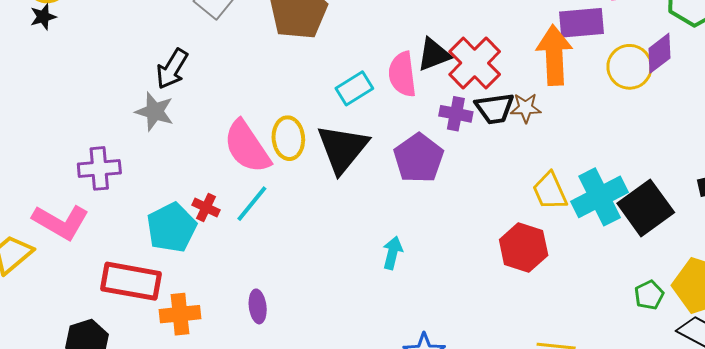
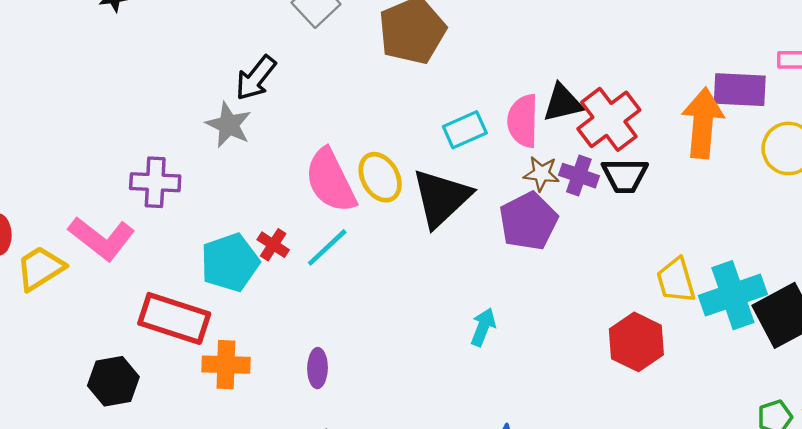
brown star: (526, 108) -> (541, 174), moved
yellow ellipse: (288, 138) -> (380, 177), turned -33

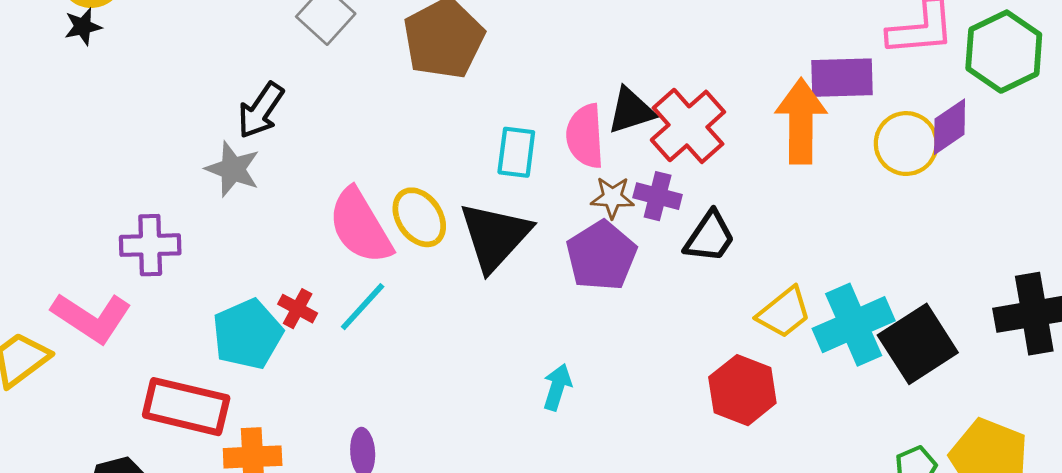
cyan rectangle: (465, 130) -> (516, 152), turned -54
black trapezoid: (625, 175) -> (710, 237), moved, turned -51
yellow trapezoid: (676, 280) -> (784, 313), turned -108

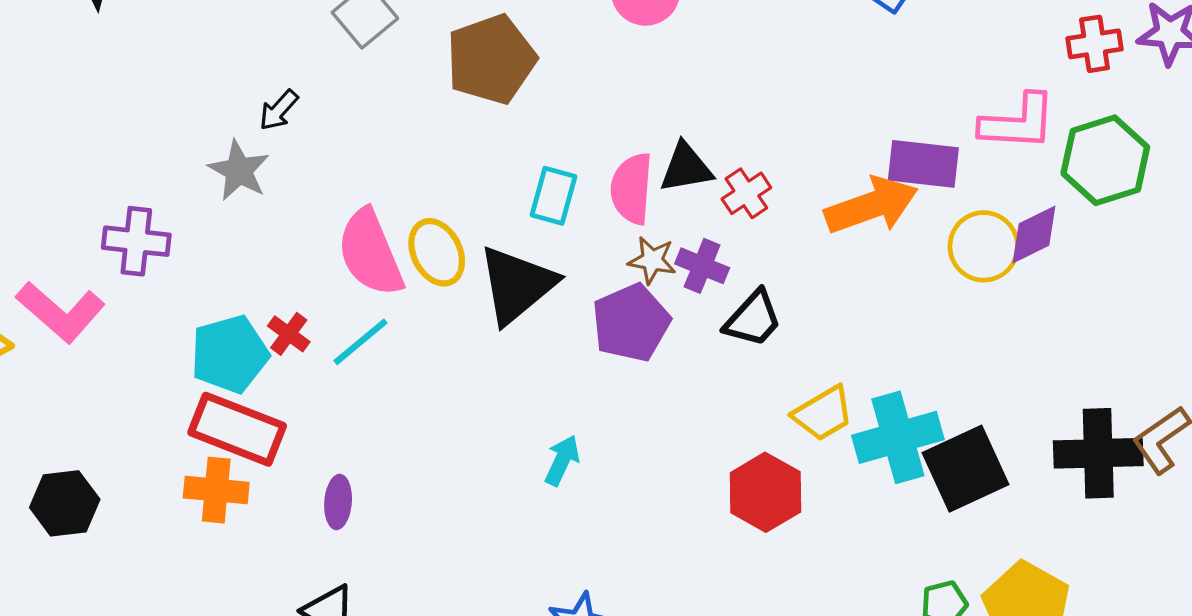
black arrow: (261, 110) -> (279, 110), size x0.7
orange arrow: (801, 121) -> (871, 206), turned 62
red cross: (688, 126) -> (746, 193), size x0.6
red rectangle: (186, 407) -> (237, 429), moved

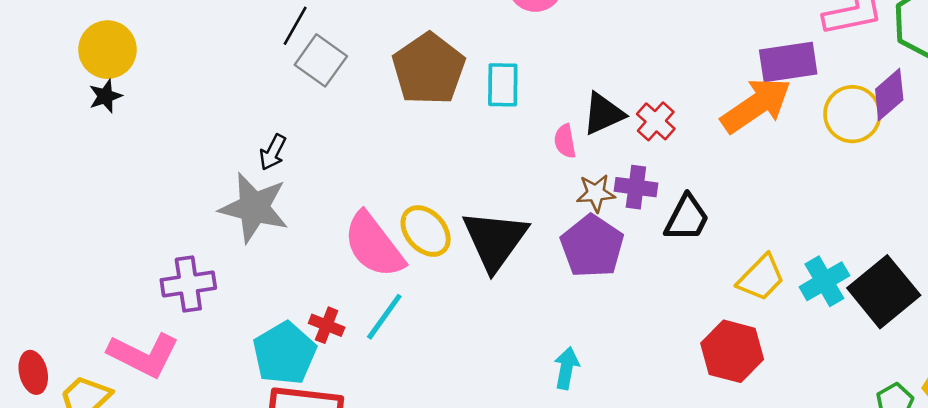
gray star: (239, 170) -> (254, 208), size x1.4
pink semicircle: (632, 189) -> (565, 141), size x0.6
cyan rectangle: (553, 196) -> (503, 85), moved
cyan cross: (898, 437) -> (824, 281), size x0.7

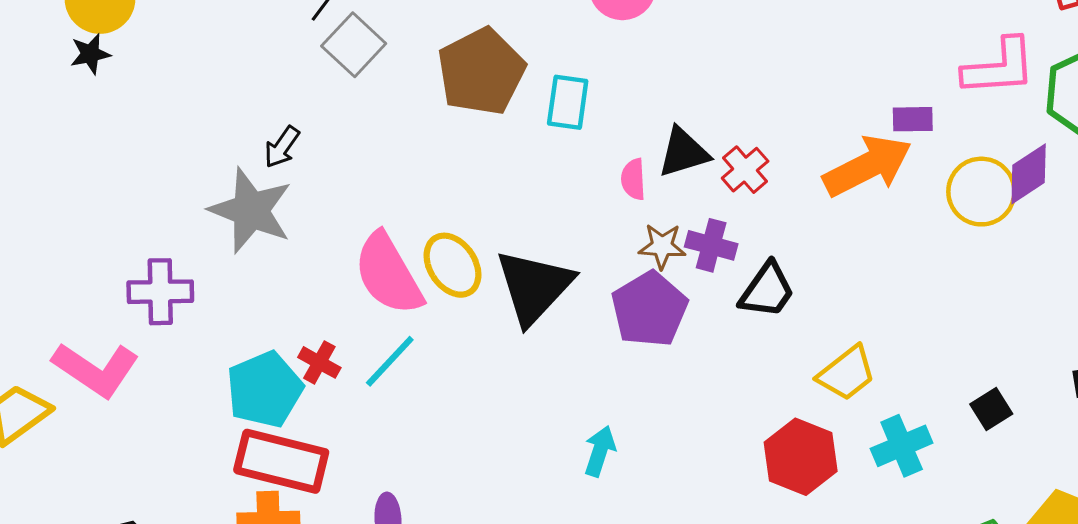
purple rectangle: (788, 62) -> (913, 119), size x0.6
cyan cross: (824, 281) -> (902, 446), moved
black square: (884, 292) -> (991, 409), size x0.5

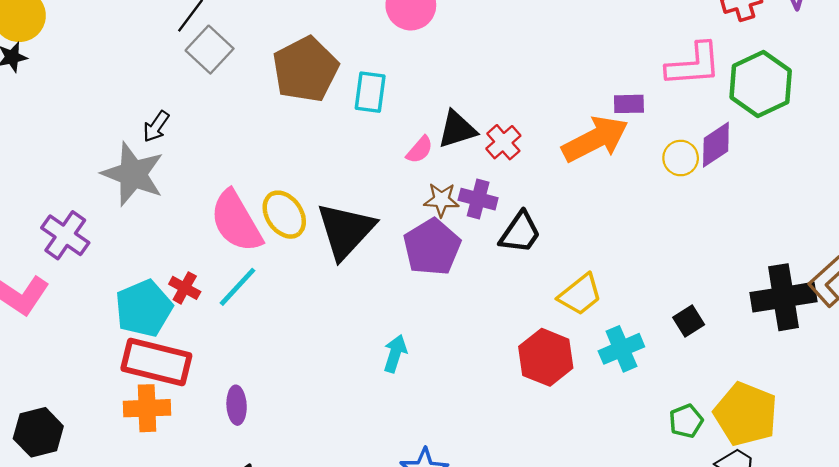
pink semicircle: (633, 179) -> (420, 150), turned -136
yellow circle: (981, 192) -> (681, 158), size x0.7
purple cross: (160, 292) -> (65, 235), turned 36

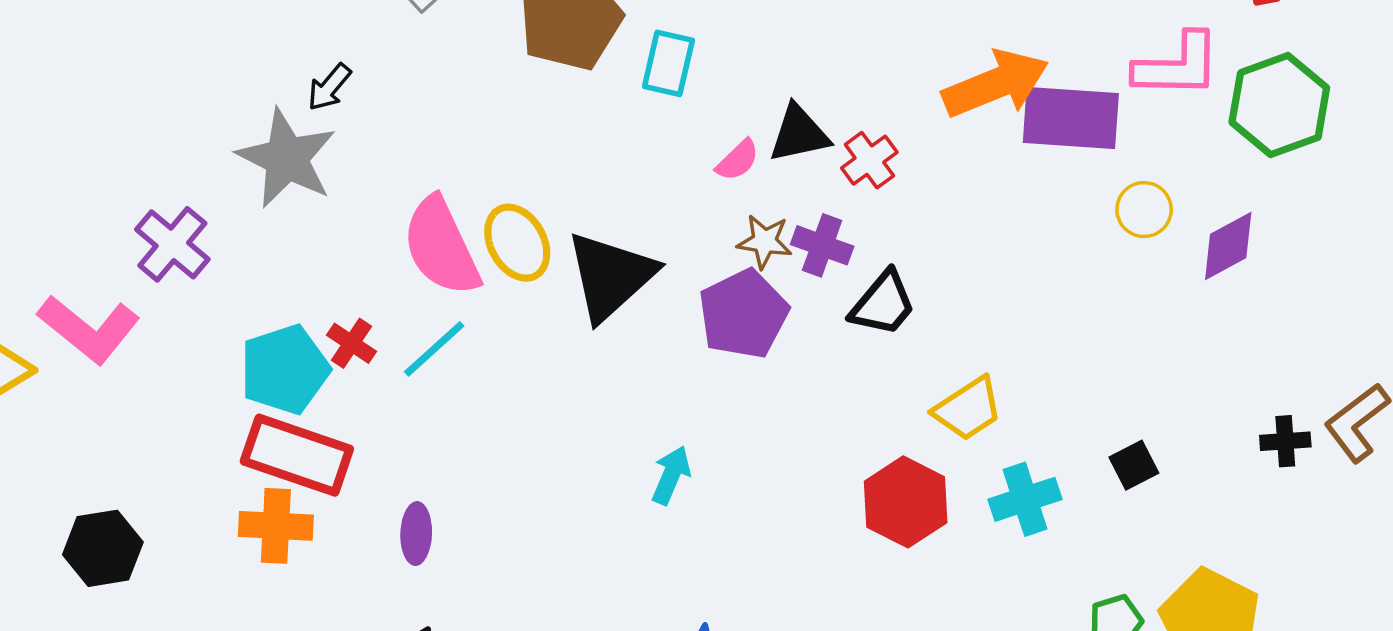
purple rectangle: (629, 104) -> (1071, 118), size x2.0
orange arrow: (595, 139) -> (996, 84), moved
purple diamond: (716, 145) -> (1228, 246), moved
black cross: (783, 297) -> (1285, 441), size x0.5

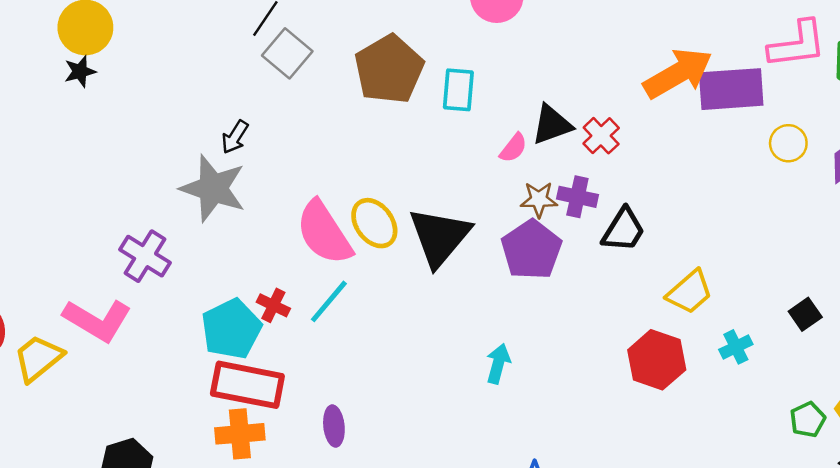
cyan cross: (1025, 499) -> (736, 347), size x0.7

